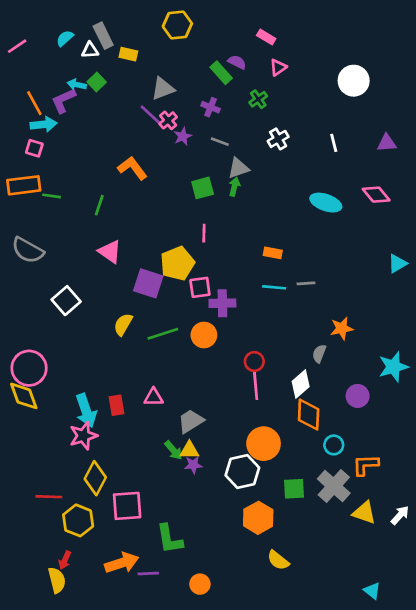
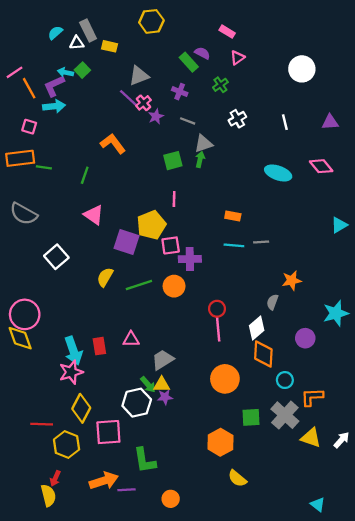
pink line: (17, 46) -> (15, 72), moved
cyan arrow: (44, 124) -> (54, 106), moved
white hexagon: (242, 471) -> (137, 403), moved

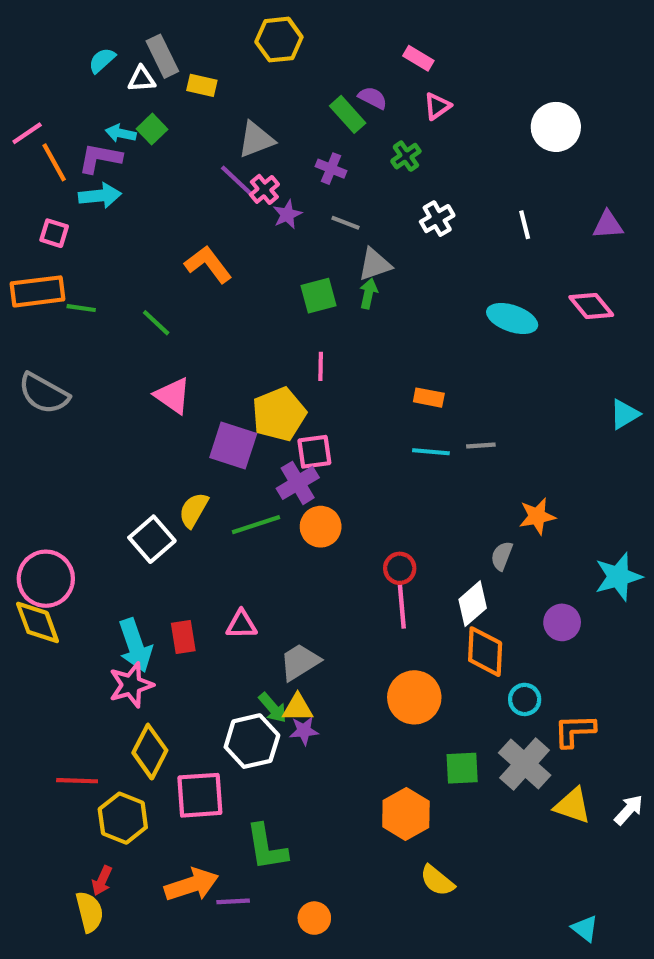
purple L-shape: (54, 86) -> (100, 158), turned 35
green line: (85, 175) -> (156, 323), turned -66
white square: (56, 257) -> (152, 539), moved
purple cross: (190, 259) -> (298, 483), moved, turned -30

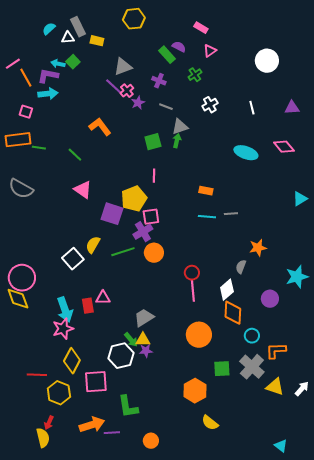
pink triangle: (241, 625) -> (103, 298), moved

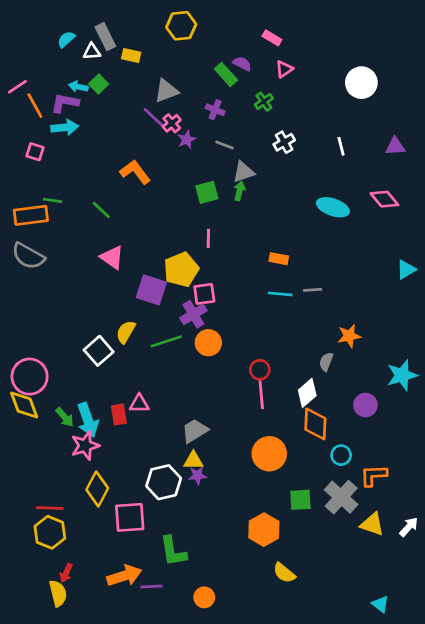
orange rectangle: (18, 140) -> (31, 215), moved
green arrow: (131, 340) -> (65, 417), moved
yellow hexagon: (59, 393) -> (50, 532), moved

